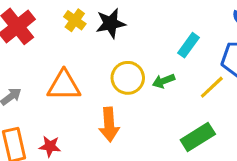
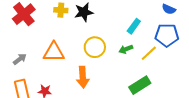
yellow cross: (75, 20) -> (61, 10), turned -32
green arrow: (164, 81) -> (126, 49), moved

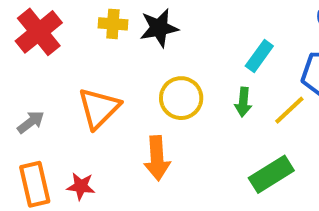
green arrow: (126, 49) -> (243, 102), turned -64
orange triangle: (54, 52) -> (99, 108), turned -45

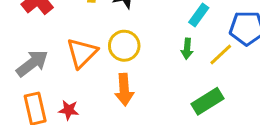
yellow circle: (181, 98) -> (124, 46), moved
gray arrow: (31, 122) -> (32, 63), size x1.6

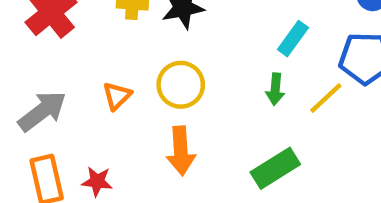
orange triangle: (82, 53) -> (117, 96), size x0.6
green rectangle: (208, 101) -> (275, 168), moved

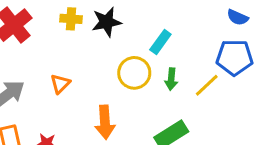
cyan rectangle: (293, 39) -> (160, 42), moved
yellow circle: (181, 85) -> (134, 73), moved

